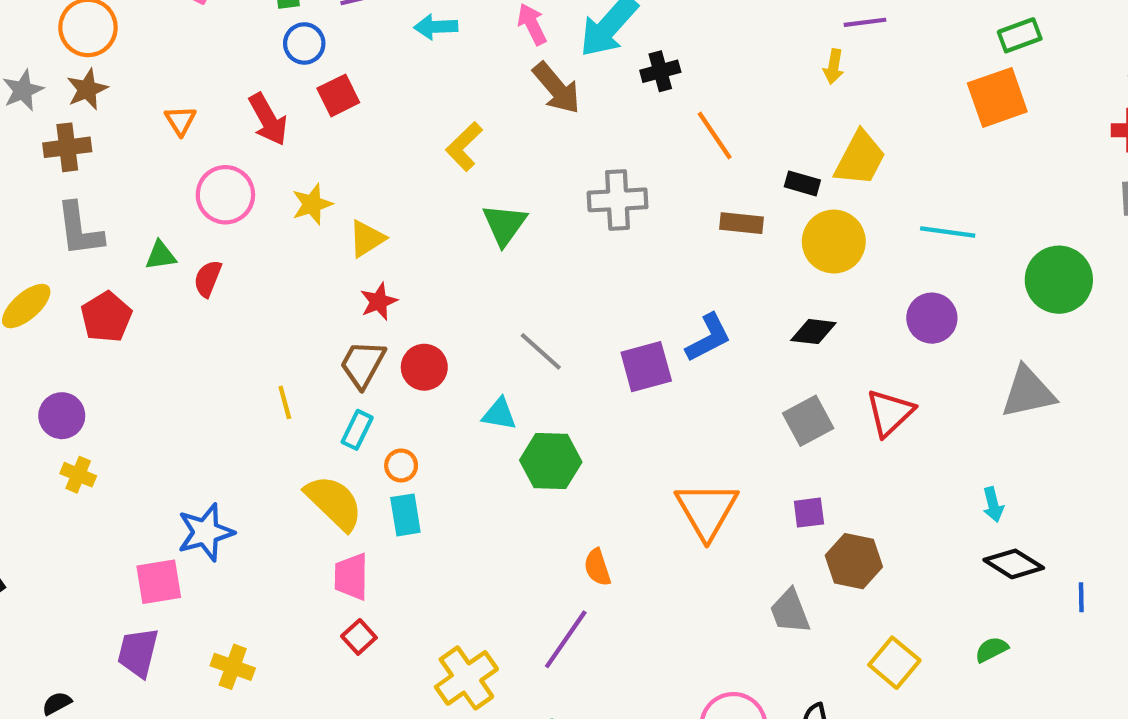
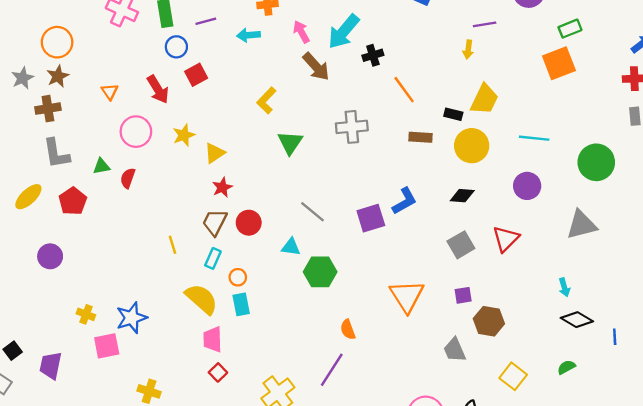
yellow cross: (78, 475) -> (86, 314), moved
purple trapezoid: (138, 652) -> (51, 365), moved

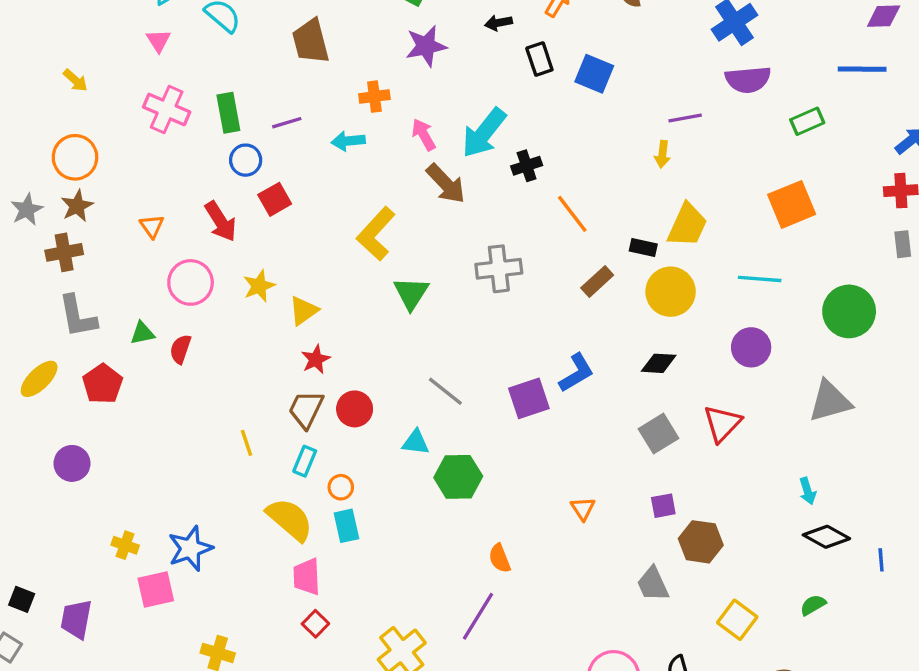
orange square: (559, 63) -> (792, 204), moved
yellow L-shape: (266, 100) -> (376, 234), size x1.4
brown rectangle: (420, 137) -> (597, 281), turned -45
orange triangle: (407, 296) -> (583, 509), size x0.5
black square: (13, 351) -> (22, 599), turned -30

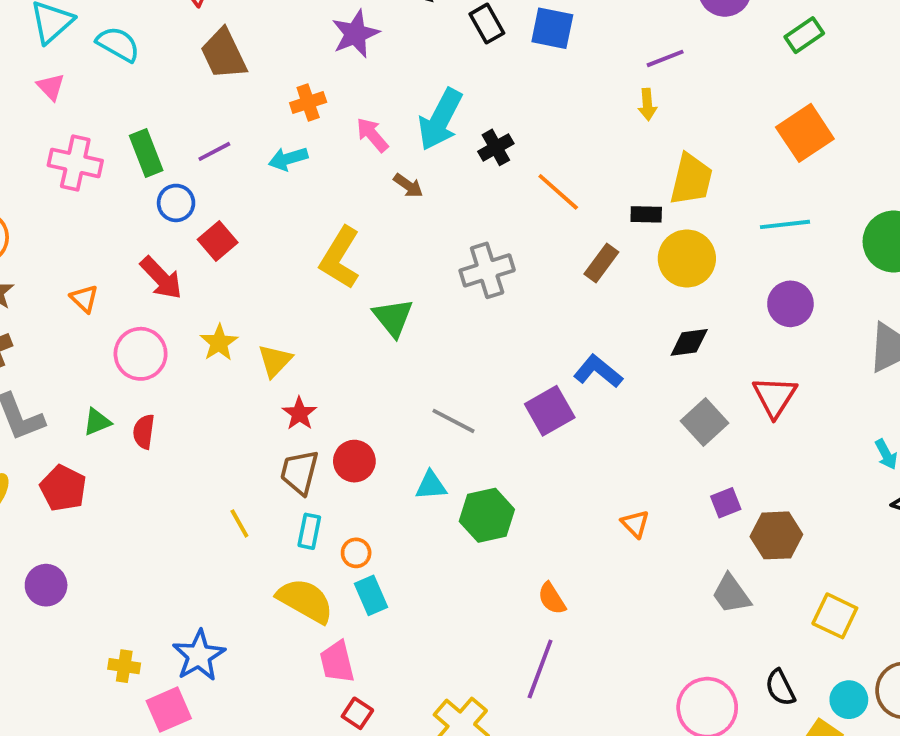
brown arrow: (446, 184) -> (408, 186), size x0.6
blue L-shape: (576, 373) -> (598, 371), turned -99

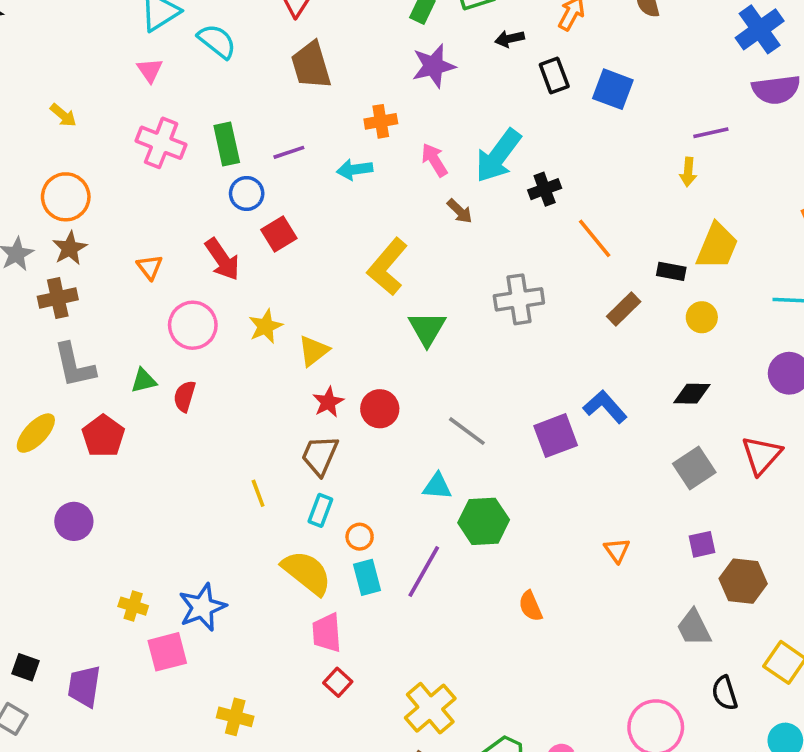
yellow circle: (687, 258) -> (702, 317), size x0.6
red circle: (354, 461) -> (380, 409), moved
purple line: (540, 669) -> (424, 572), moved
black semicircle: (780, 688) -> (725, 693), moved

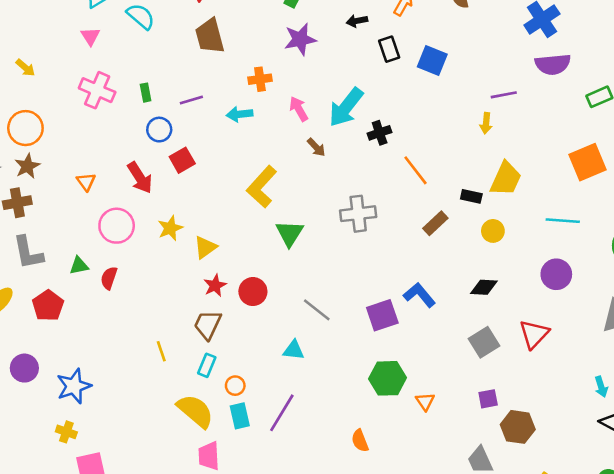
green rectangle: (227, 144) -> (146, 93), size x0.6
green hexagon: (484, 521) -> (388, 378), moved
blue star: (202, 607) -> (74, 386), moved

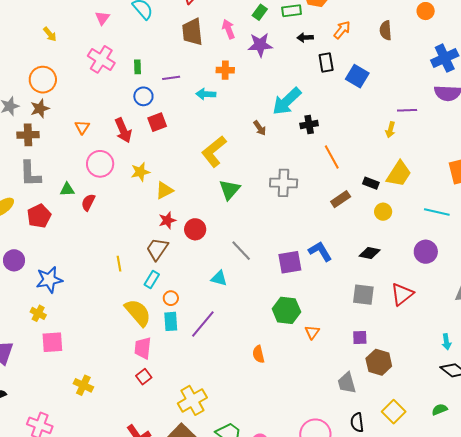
pink arrow: (299, 109) -> (228, 29), moved
gray square: (484, 342) -> (363, 295), turned 30

